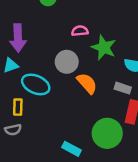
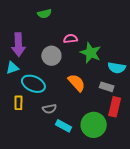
gray circle: (67, 62) -> (51, 56), moved
gray semicircle: (13, 130) -> (49, 109), moved
cyan rectangle: (71, 149) -> (63, 126), moved

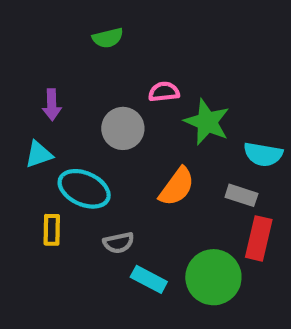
purple arrow: (18, 45) -> (52, 105), size x0.6
orange semicircle: (77, 83) -> (177, 187), turned 78

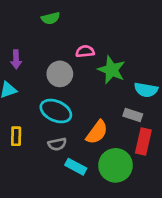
orange semicircle: (177, 187) -> (97, 132), moved
cyan ellipse: (84, 189) -> (56, 111), moved

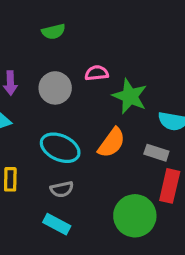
gray circle: (60, 74) -> (55, 88), moved
orange semicircle: (97, 132) -> (112, 143), moved
cyan rectangle: (76, 167) -> (57, 224), moved

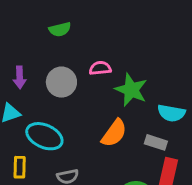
cyan ellipse: (60, 148) -> (44, 136), moved

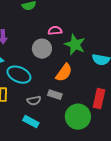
gray circle: (61, 82) -> (42, 49), moved
gray rectangle: (156, 142) -> (55, 95), moved

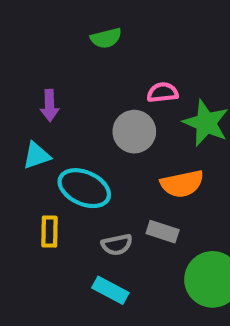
orange semicircle: (64, 73) -> (182, 184), turned 42

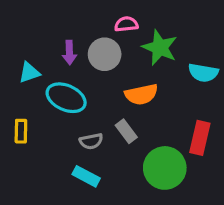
purple arrow: (50, 106) -> (69, 53), moved
yellow rectangle: (50, 232) -> (21, 131), moved
gray rectangle: (163, 232) -> (126, 131), turned 35

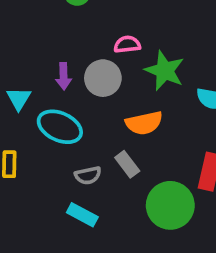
cyan triangle: (29, 73) -> (19, 99), turned -40

